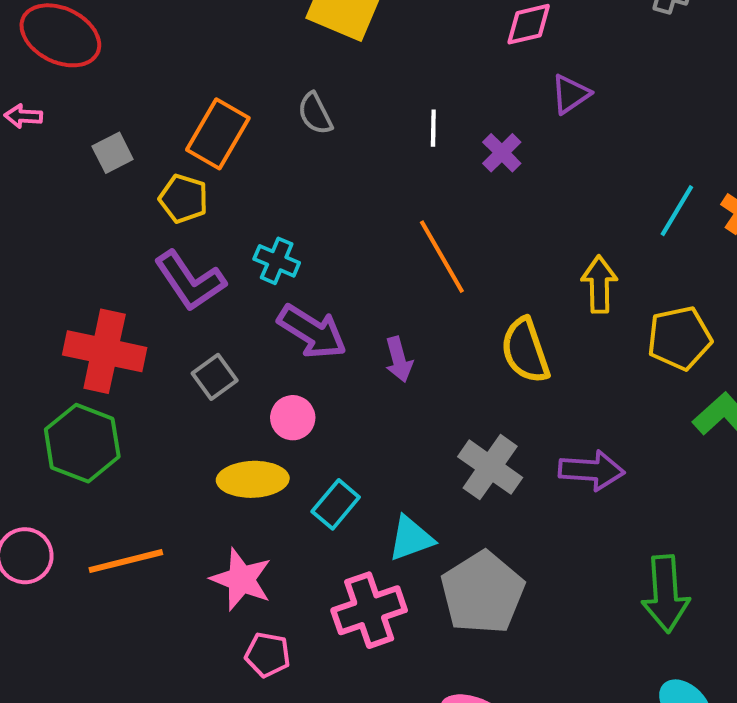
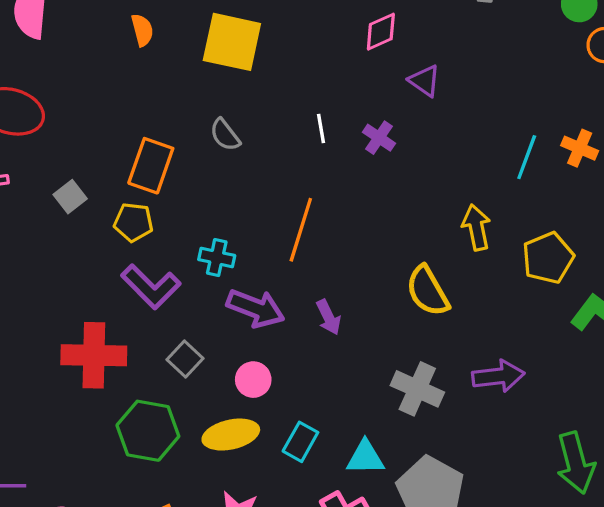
purple triangle: (570, 94) -> (425, 81), turned -40
orange line: (442, 257) -> (301, 230), moved, turned 58
green hexagon: (82, 443) -> (148, 431), moved
cyan triangle: (411, 538) -> (365, 457), turned 30

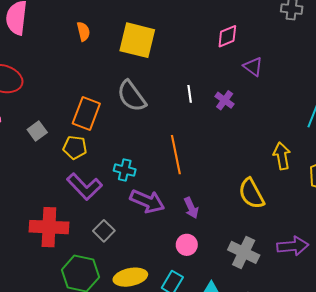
gray semicircle: (225, 135) -> (132, 96), size x1.6
orange line: (301, 230) -> (176, 155), turned -30
pink circle: (253, 380) -> (187, 245), moved

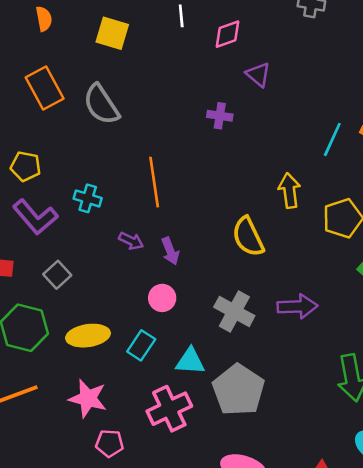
yellow square: (137, 40) -> (112, 33), size x0.7
white line: (190, 94) -> (181, 16), moved
purple cross: (225, 100) -> (220, 116), turned -30
orange rectangle: (86, 114) -> (45, 88), moved, turned -52
purple arrow: (147, 201) -> (131, 241), moved, size x0.6

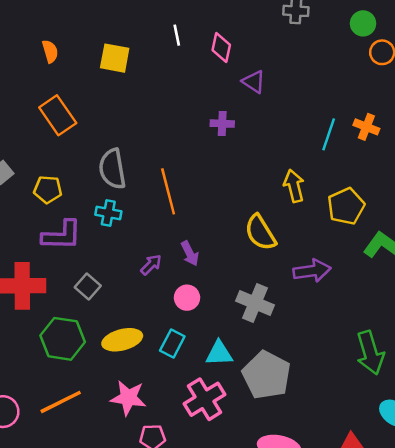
pink diamond: (227, 34) -> (221, 47), turned -52
gray semicircle: (101, 104) -> (112, 169), moved, turned 30
purple L-shape: (35, 217) -> (62, 235), turned -42
purple arrow: (131, 241) -> (151, 265), moved, turned -65
purple arrow: (297, 306) -> (312, 271), moved

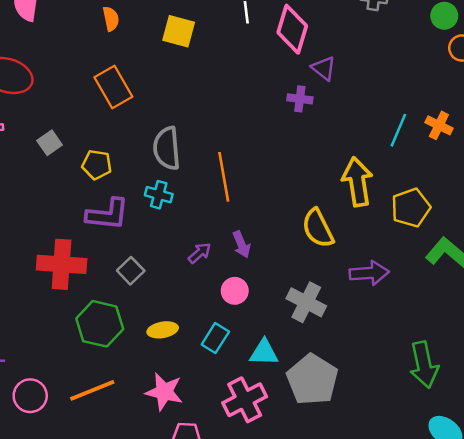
pink diamond: (221, 47) -> (292, 29), size x1.5
purple cross: (222, 124) -> (300, 99), moved
yellow arrow: (294, 186) -> (357, 182), size x1.4
yellow ellipse: (122, 340) -> (163, 330), size x0.7

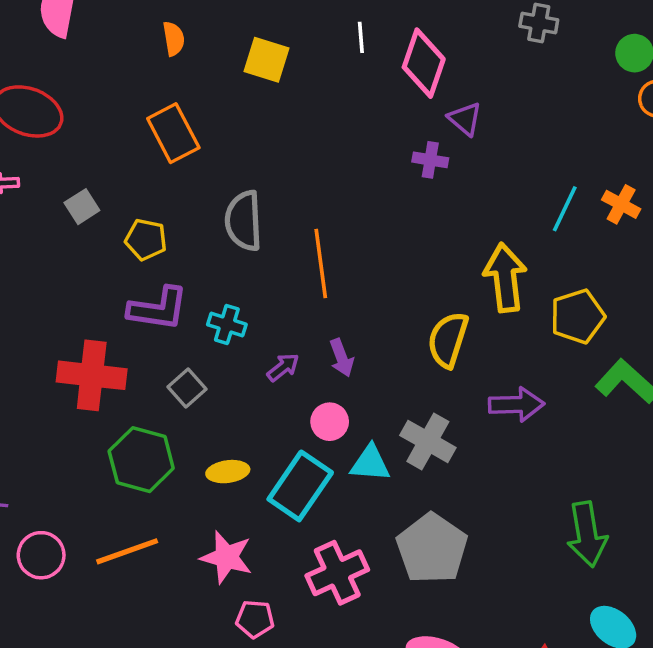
cyan cross: (159, 195) -> (227, 324), moved
yellow semicircle: (318, 228) -> (448, 340), turned 42
cyan rectangle: (215, 338) -> (300, 486), size x1.6
cyan triangle: (264, 353) -> (370, 463), moved

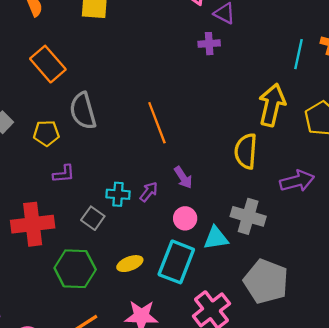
gray semicircle: (244, 221) -> (83, 111), moved
yellow arrow: (505, 278) -> (272, 105), turned 33
purple L-shape: (158, 309) -> (64, 174), size x0.6
cyan cross: (227, 324) -> (118, 194), moved

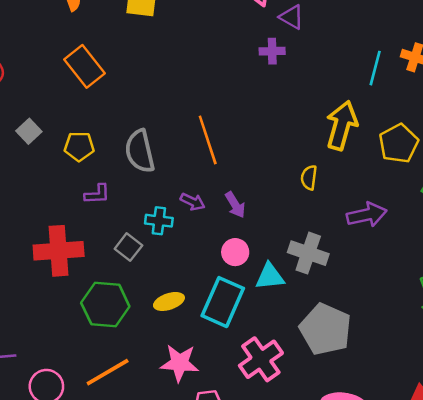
gray semicircle: (83, 111) -> (140, 151), moved
yellow semicircle: (246, 151) -> (309, 178), size x0.6
purple arrow: (149, 192) -> (193, 202), moved, turned 75

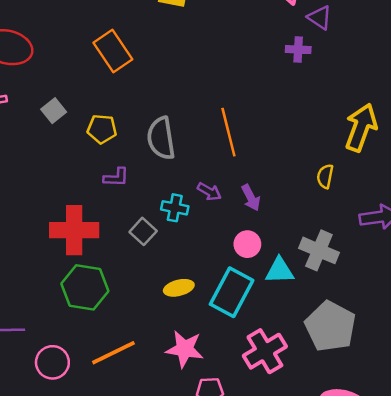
green hexagon: (105, 305) -> (85, 287), moved

